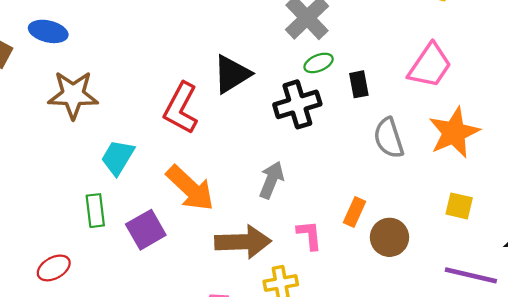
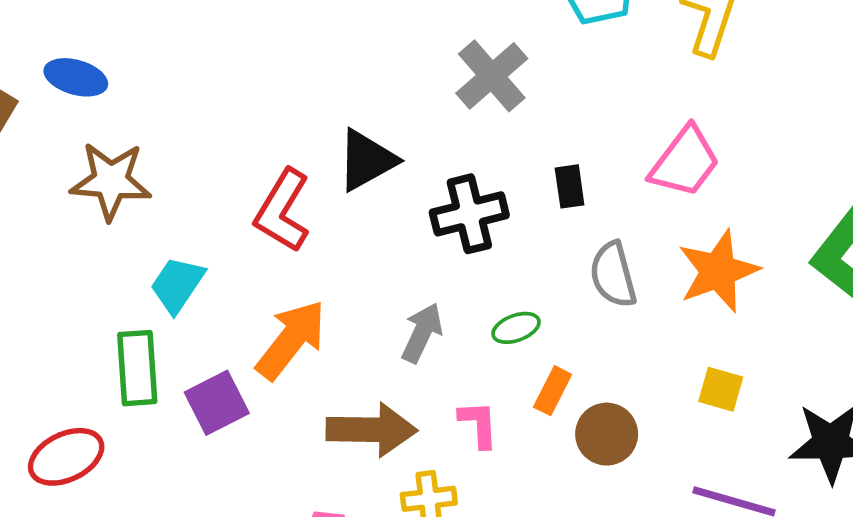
green ellipse: (319, 63) -> (516, 328), moved
orange arrow: (190, 188) -> (291, 340), turned -98
green rectangle: (95, 211) -> (137, 368), size x1.4
red ellipse: (54, 268) -> (66, 457), size x1.4

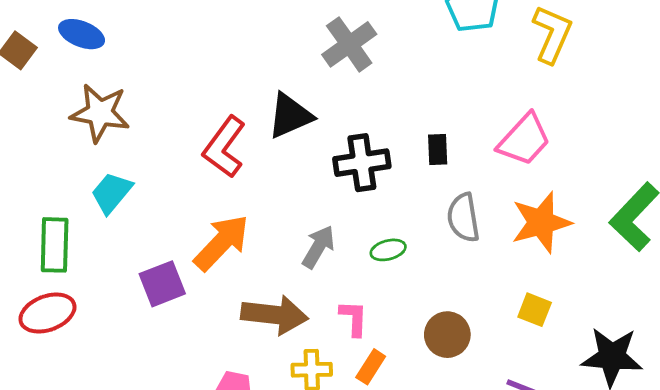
gray cross: (492, 76) -> (349, 44), moved
cyan trapezoid: (177, 285) -> (112, 193), moved
green rectangle: (137, 368) -> (55, 245), moved
orange rectangle: (553, 391) -> (371, 367), moved

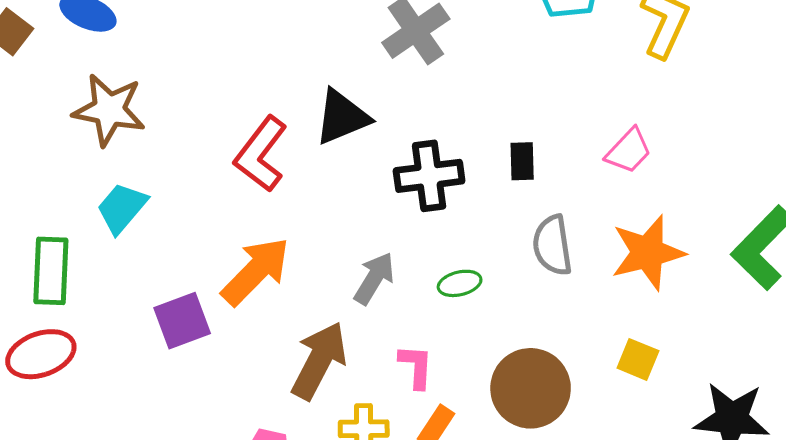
pink trapezoid: (524, 140) -> (629, 151), size x0.7
brown arrow: (274, 315) -> (319, 361), turned -70
brown circle: (447, 335) -> (531, 388), size x1.4

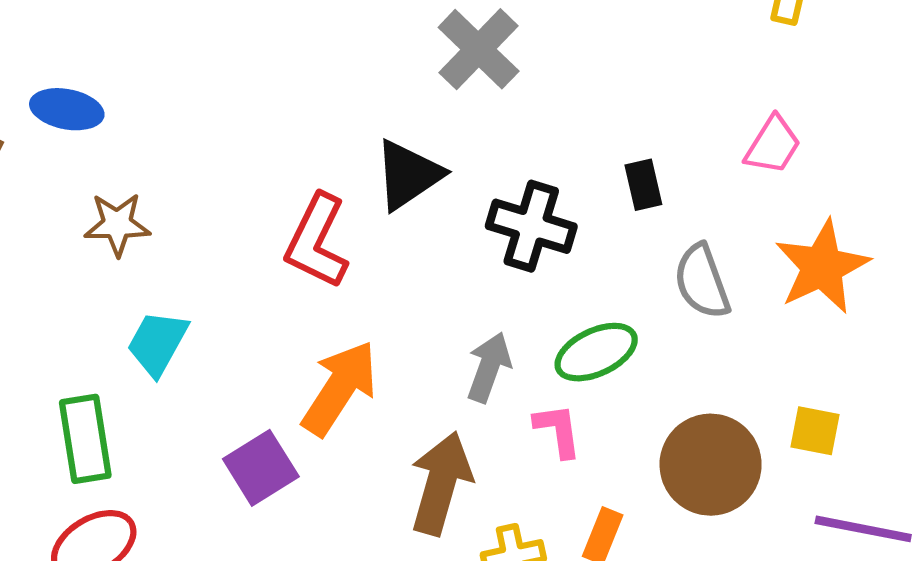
brown star: (109, 110) -> (117, 224), size x0.7
black cross: (429, 176) -> (531, 226), turned 36
green ellipse: (460, 283) -> (596, 352), size x1.5
yellow square: (638, 359) -> (815, 431), moved
pink L-shape: (416, 366) -> (558, 430), moved

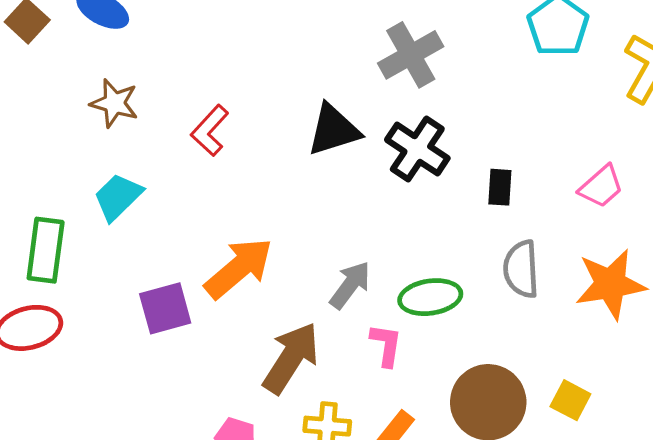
black cross: (531, 226) -> (417, 149), moved
red L-shape: (317, 241) -> (210, 130), moved, size x0.7

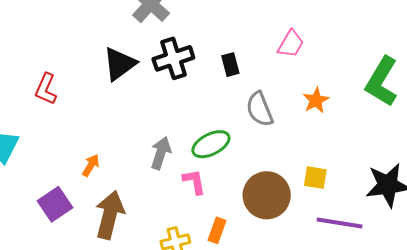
black cross: (417, 149) -> (173, 58), turned -33
orange arrow: (239, 268) -> (91, 165), size x0.5
orange star: (610, 284) -> (316, 100), size x0.6
brown arrow: (291, 358) -> (110, 215), moved

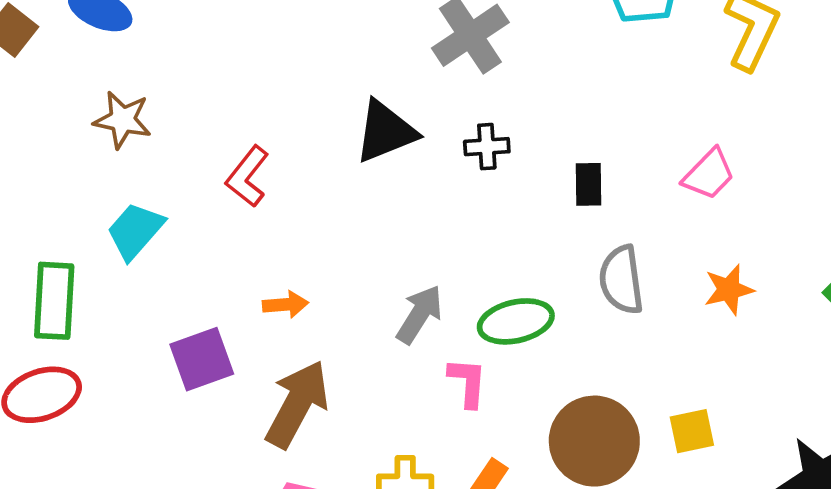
black cross: (173, 58) -> (487, 147), size x0.6
red L-shape: (46, 89) -> (247, 176), moved
orange arrow: (91, 165) -> (285, 304), turned 40
yellow square: (315, 178) -> (692, 431), turned -35

